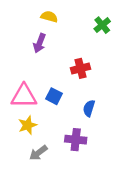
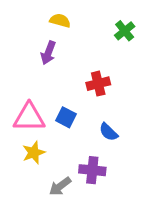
blue semicircle: (89, 108) -> (108, 132), turned -63
gray arrow: (38, 153) -> (60, 186), moved

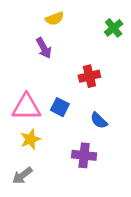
yellow semicircle: (60, 21) -> (55, 19), turned 144
purple arrow: (48, 53) -> (44, 48), turned -50
gray arrow: (60, 186) -> (22, 175), moved

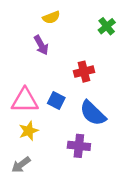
blue semicircle: (99, 120) -> (93, 113), size x1.6

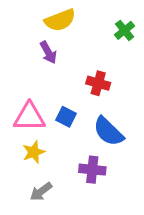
yellow semicircle: (51, 17) -> (60, 20), size x1.5
red cross: (84, 72) -> (98, 83), turned 30
gray arrow: (21, 165) -> (41, 192), moved

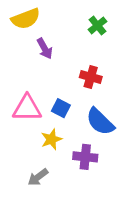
yellow semicircle: (60, 20) -> (26, 19), moved
green cross: (125, 30) -> (97, 26), moved
yellow star: (34, 152) -> (51, 139), moved

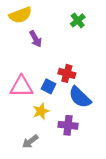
red cross: (91, 77) -> (67, 73), moved

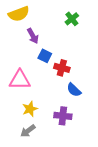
blue square: (49, 86) -> (45, 56), moved
blue semicircle: (80, 97) -> (74, 90), size x0.7
yellow star: (41, 111) -> (30, 109), moved

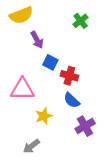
blue semicircle: (74, 90) -> (72, 100), moved
yellow star: (30, 109) -> (44, 116), moved
purple cross: (63, 116) -> (85, 126), moved, turned -36

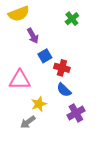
blue square: (50, 62) -> (45, 56), turned 32
gray arrow: (31, 146) -> (28, 122), moved

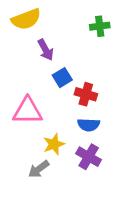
green cross: (72, 19) -> (100, 26), turned 32
blue semicircle: (64, 90) -> (89, 125), turned -42
purple cross: (76, 113) -> (89, 157), moved, turned -30

